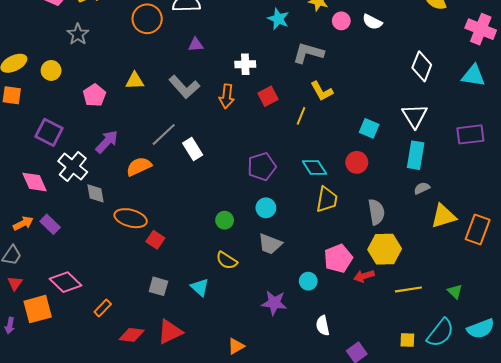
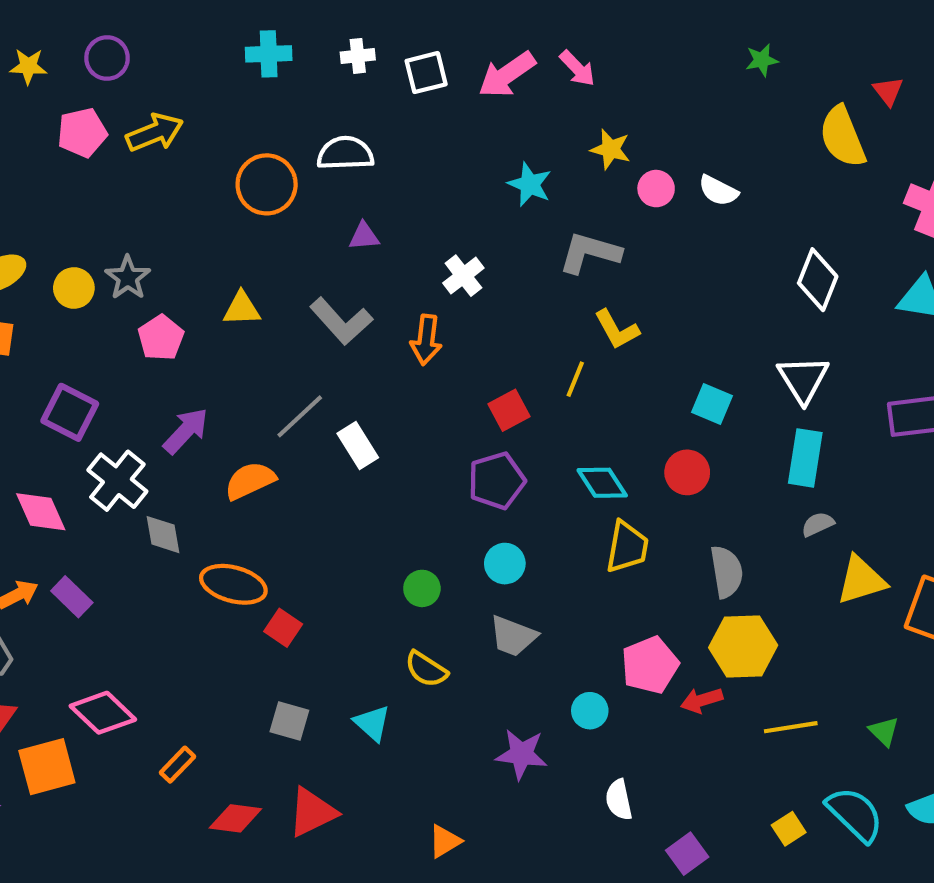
gray star: (78, 34) -> (128, 278), moved
white cross: (245, 64) -> (463, 276), turned -36
red square: (268, 96) -> (509, 410), moved
cyan semicircle: (440, 333) -> (855, 814), turned -84
yellow square: (407, 340) -> (789, 829), turned -35

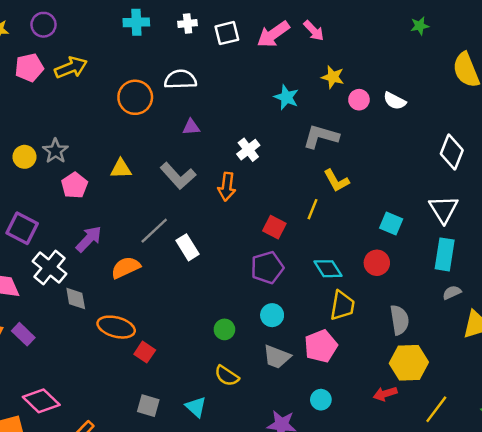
red square: (509, 410) -> (274, 227), turned -35
pink pentagon: (650, 665) -> (321, 346), moved
yellow line: (791, 727) -> (436, 409), turned -44

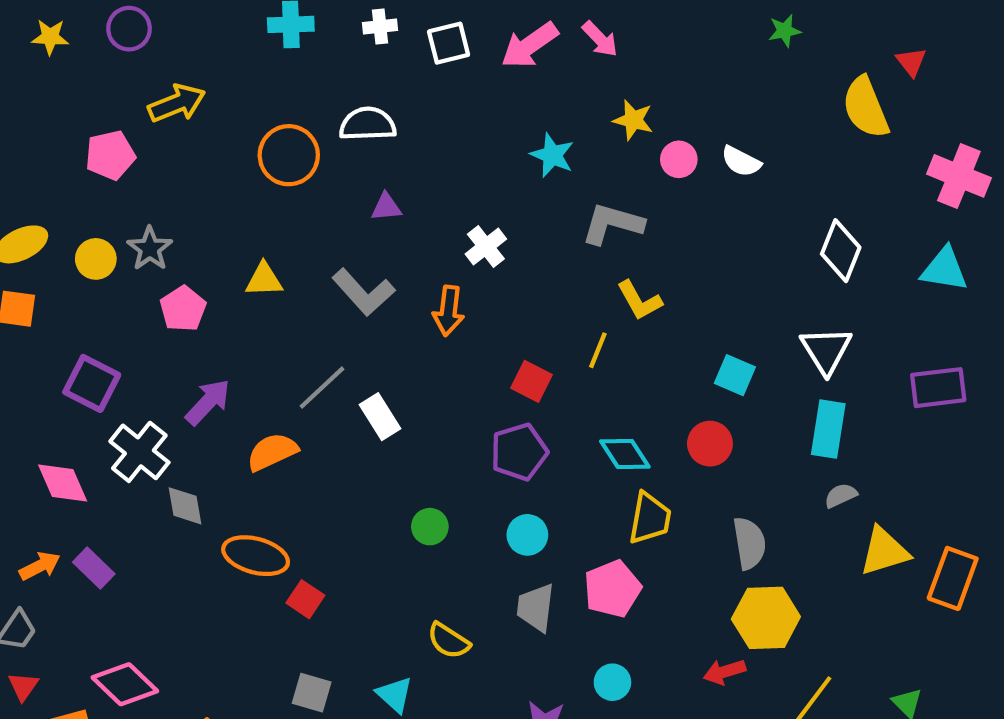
pink pentagon: (29, 68) -> (110, 155), moved
green circle: (224, 329) -> (430, 527), moved
gray trapezoid: (277, 357) -> (536, 608), turned 76

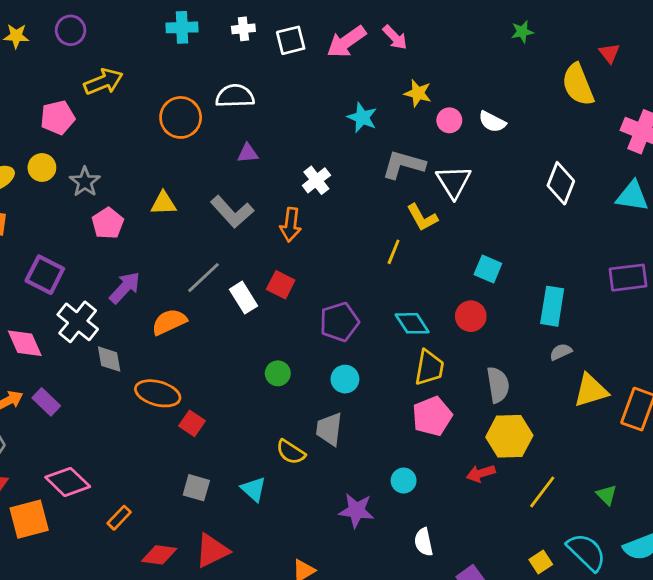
yellow circle: (96, 259) -> (42, 168), moved
white triangle: (826, 350) -> (454, 182), moved
red square: (532, 381) -> (281, 285), moved
pink pentagon: (612, 589) -> (432, 416), moved
gray trapezoid: (536, 608) -> (329, 429), moved

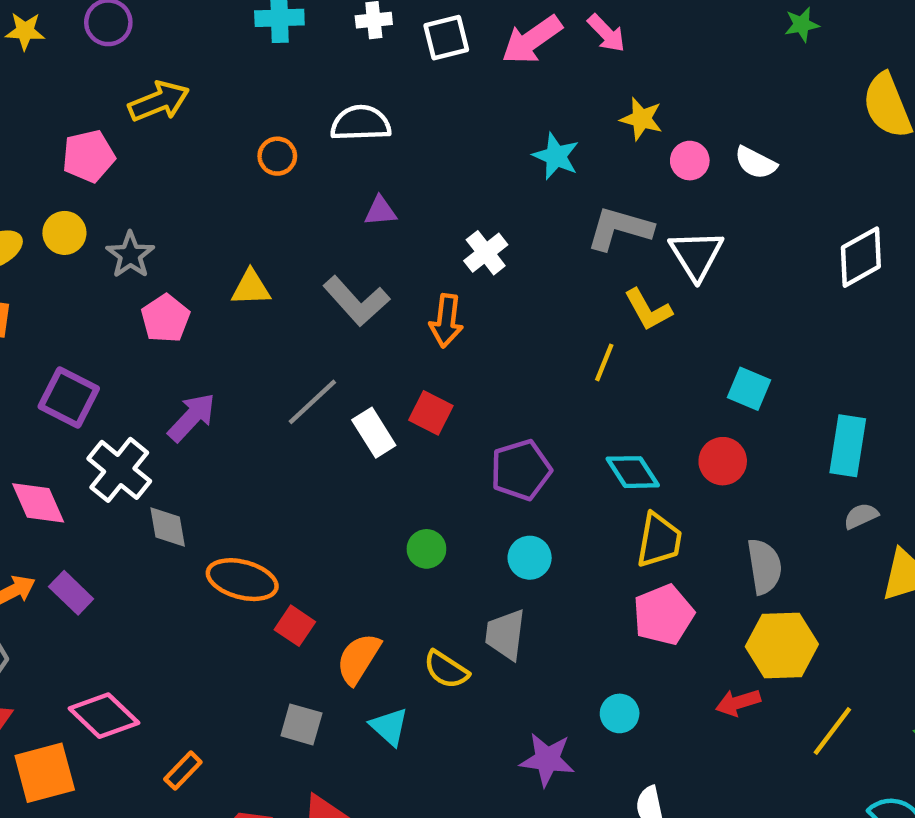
orange circle: (181, 117) -> (277, 156), size x0.6
white diamond: (561, 183) -> (861, 257), turned 39
orange semicircle: (169, 322) -> (358, 659), moved, turned -33

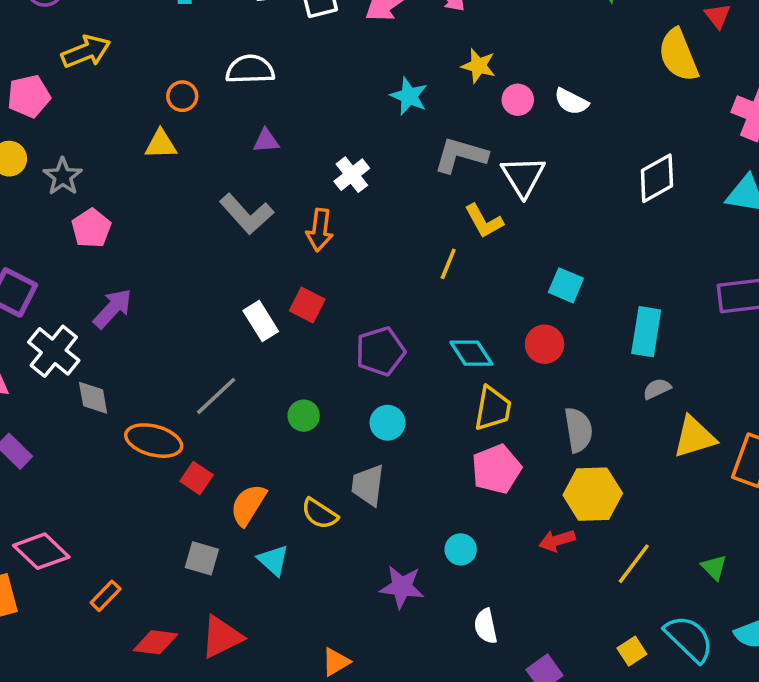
yellow triangle: (251, 288) -> (161, 144), moved
gray line: (312, 402) -> (216, 396), moved

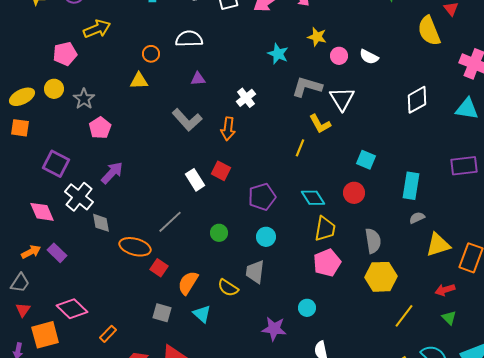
red arrow: (557, 540) -> (445, 290), moved

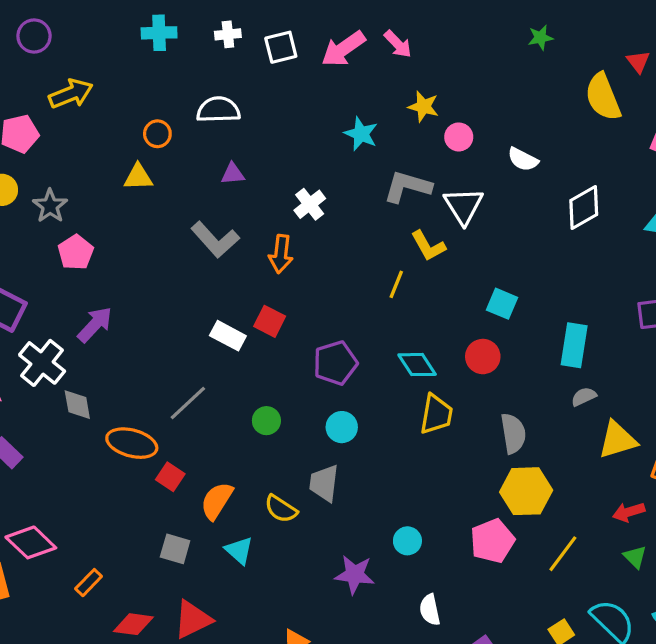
white semicircle: (369, 57) -> (523, 159), moved
white rectangle: (195, 180) -> (228, 336), turned -30
pink pentagon: (327, 263) -> (492, 541), moved

